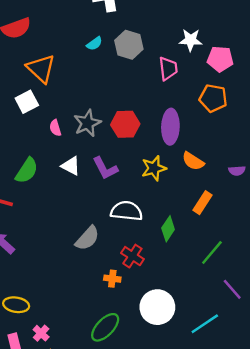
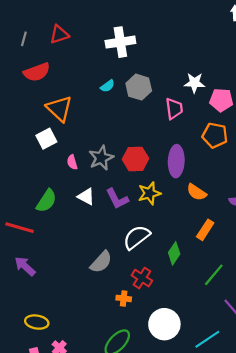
yellow star: (154, 168) -> (149, 193), moved
white semicircle: (127, 211) -> (137, 237), turned -44

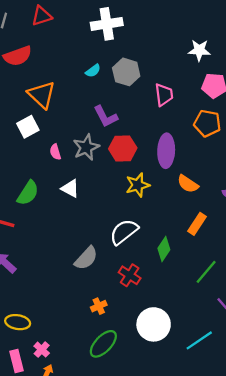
white star: (194, 83) -> (199, 50), moved
purple L-shape: (117, 199) -> (106, 116), moved
orange cross: (124, 298) -> (99, 306), moved, turned -32

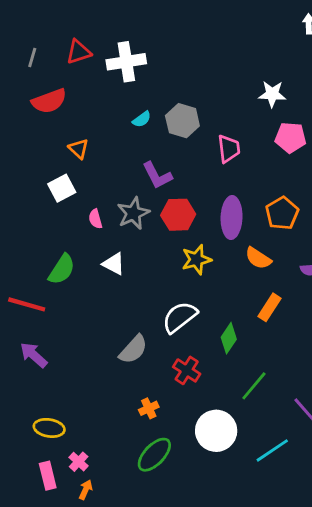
white cross: (107, 24) -> (126, 62), moved
orange triangle: (42, 95) -> (79, 149), size x0.6
orange pentagon: (207, 123) -> (282, 213), moved, turned 30
green line: (206, 272) -> (254, 386), moved

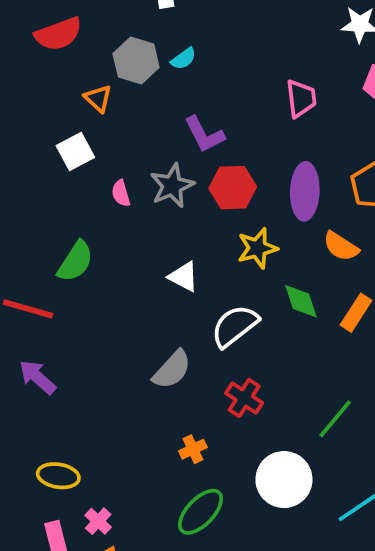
gray hexagon: (182, 121) -> (136, 61), moved
white triangle: (114, 264) -> (183, 277), moved
green diamond: (229, 338) -> (301, 301), moved, turned -52

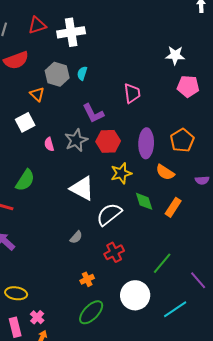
cyan semicircle: (183, 59) -> (82, 73), turned 144
pink trapezoid: (301, 98) -> (132, 93), moved
white triangle: (183, 277) -> (82, 188), size x1.5
gray semicircle: (172, 370) -> (76, 237), size x0.6
red cross: (244, 398) -> (114, 252), turned 30

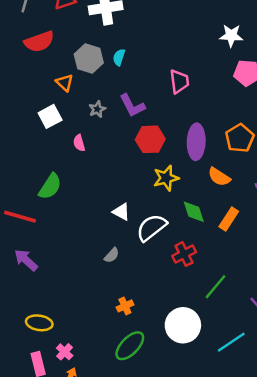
gray star: (76, 140) -> (97, 109), moved, size x0.6
white triangle: (82, 188) -> (121, 212), moved, size x0.6
red cross: (114, 252) -> (184, 254), moved

